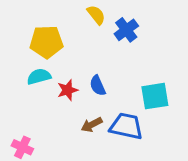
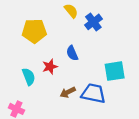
cyan semicircle: (39, 77) -> (29, 77), moved, turned 84
blue semicircle: (98, 86) -> (72, 53), moved

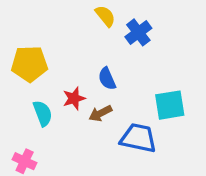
yellow pentagon: (34, 31) -> (29, 64), moved
brown arrow: (68, 92) -> (100, 113), moved

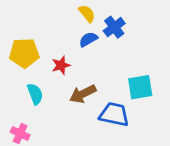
blue semicircle: (107, 79) -> (88, 39), moved, turned 84
red star: (74, 98) -> (61, 65), moved
brown arrow: (100, 113) -> (83, 94), size x1.4

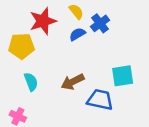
red star: (61, 65) -> (43, 21), moved, size x1.6

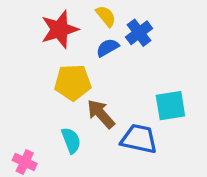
yellow pentagon: (21, 46) -> (73, 82), moved
cyan semicircle: (31, 82) -> (71, 140), moved
brown arrow: (73, 82) -> (101, 114), turned 75

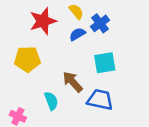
yellow pentagon: (73, 82) -> (27, 59), moved
cyan square: (170, 106) -> (105, 63), moved

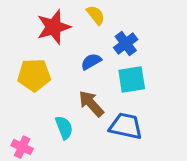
blue cross: (100, 23) -> (126, 44), moved
blue semicircle: (77, 34) -> (91, 62), moved

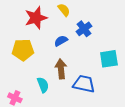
cyan square: (132, 80) -> (109, 59), moved
brown arrow: (91, 104) -> (61, 69), turned 36

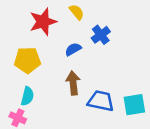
cyan square: (109, 59) -> (134, 105), moved
cyan semicircle: (43, 85) -> (27, 96), moved, turned 35

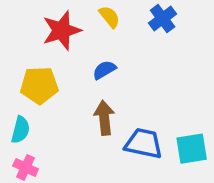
blue cross: (101, 35) -> (163, 19), moved
cyan semicircle: (27, 96) -> (20, 130), moved

